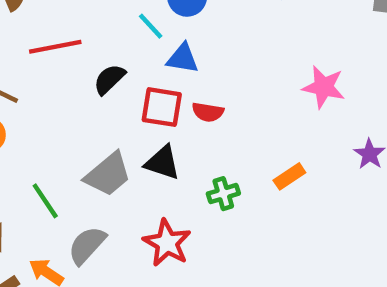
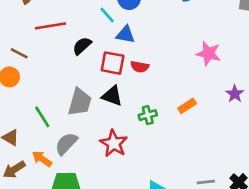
gray trapezoid: (108, 174) -> (80, 102), turned -36

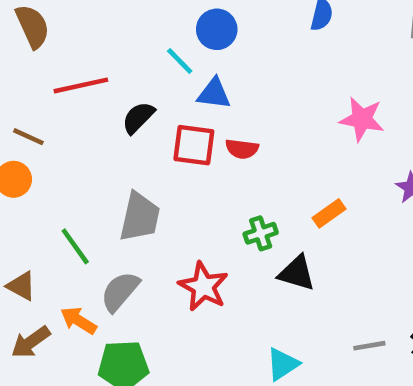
black triangle: (112, 96) -> (297, 273), moved

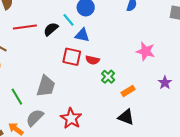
black semicircle: (138, 118) -> (51, 29), moved
green cross: (261, 233) -> (108, 77), moved, turned -32
black triangle: (297, 273) -> (126, 117), moved

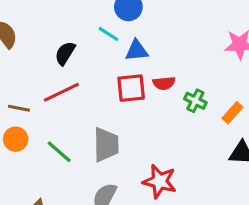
red line: (25, 27) -> (61, 92), moved
black semicircle: (51, 29) -> (65, 53), moved
green line: (17, 97) -> (59, 152), moved

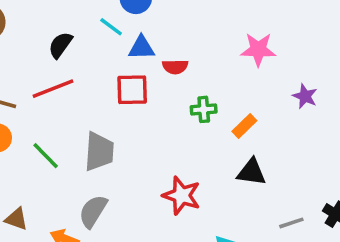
red semicircle: (164, 83) -> (175, 67), moved
green cross: (195, 101) -> (204, 109), turned -35
red star: (160, 181) -> (182, 195), moved

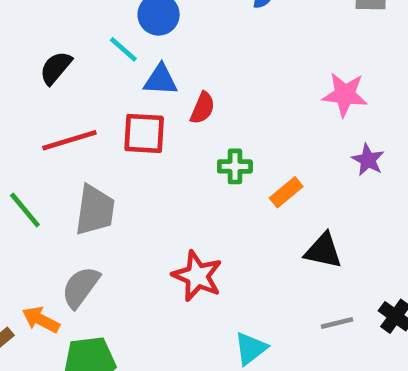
pink star: (258, 50) -> (345, 94), moved
red semicircle: (175, 67) -> (203, 108), turned -70
red line: (53, 89) -> (69, 140), moved
black triangle: (252, 172) -> (323, 251), moved

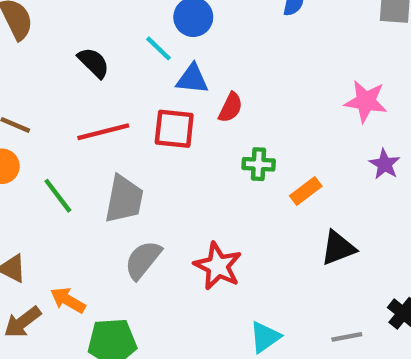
black semicircle: (56, 68) -> (94, 63), turned 92
black triangle: (323, 251) -> (338, 248), turned -36
gray semicircle: (81, 287) -> (143, 260), moved
gray line: (337, 323) -> (347, 337), moved

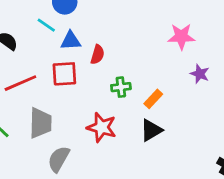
black triangle: (338, 248) -> (151, 130), moved
red star: (218, 266) -> (102, 127), moved

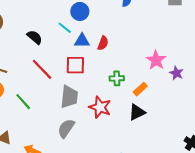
pink star: (181, 37) -> (156, 60), moved, turned 30
red semicircle: (97, 55) -> (103, 43), moved
red line: (20, 83) -> (42, 69), turned 65
gray trapezoid: (40, 123) -> (69, 97), moved

